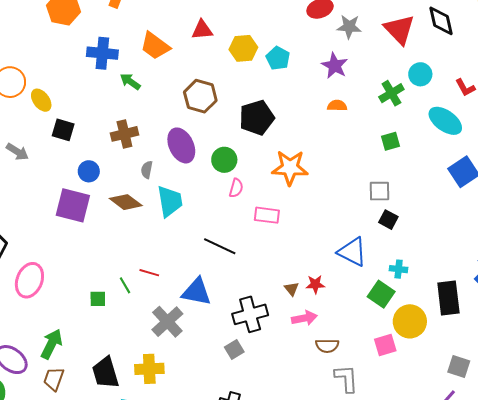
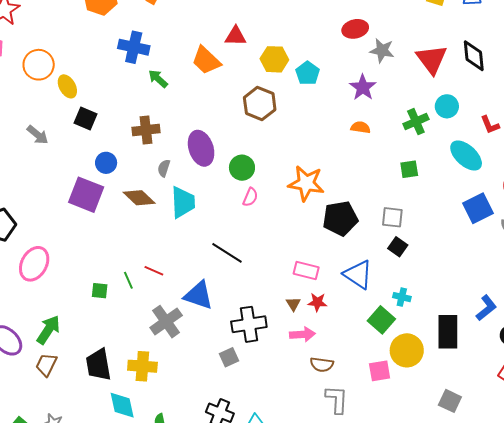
orange trapezoid: (155, 46) -> (206, 60), moved
brown hexagon: (200, 96) -> (260, 104), moved
black pentagon: (257, 118) -> (340, 218), moved
pink rectangle: (267, 215) -> (306, 270), moved

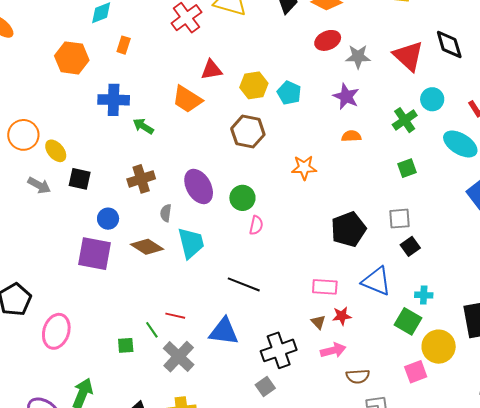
gray arrow: (38, 135) -> (39, 185), moved
orange star: (306, 183) -> (304, 168), moved, size x0.7
black square: (398, 247) -> (410, 246), turned 30
gray cross: (166, 322) -> (179, 357), moved

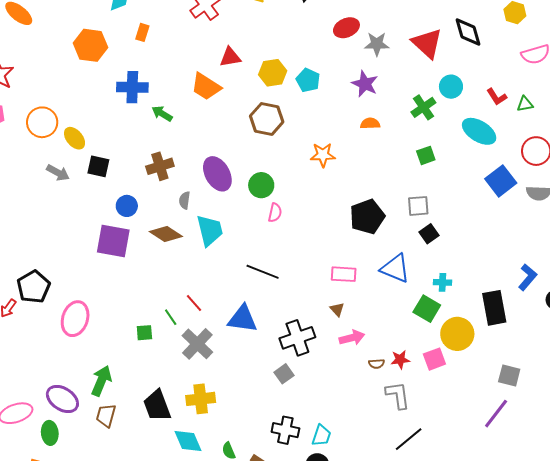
red line: (175, 316) -> (194, 303), turned 36
red star: (342, 316) -> (400, 360), moved
brown semicircle: (358, 376) -> (377, 364), size x0.7

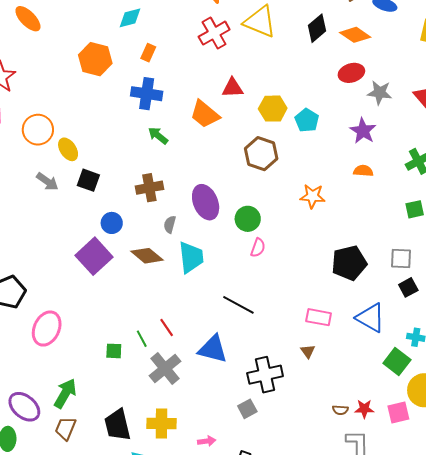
blue cross: (132, 87) -> (147, 94), moved
purple square: (113, 241) -> (94, 256), turned 30
pink arrow: (352, 338) -> (207, 441), moved, size x0.7

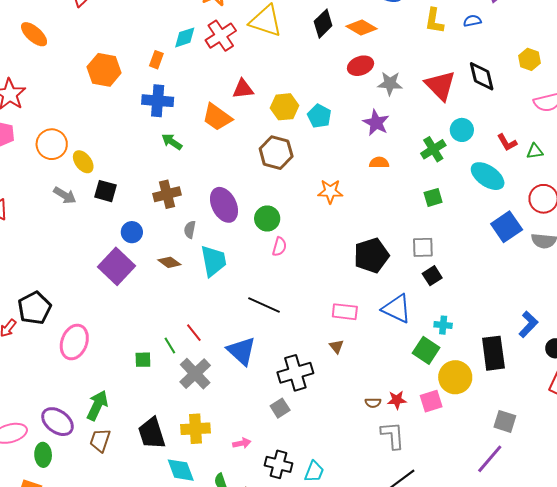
cyan diamond: (130, 18) -> (185, 37), moved
brown diamond: (147, 256) -> (169, 262), size x0.7
blue triangle: (213, 349) -> (242, 351), turned 32

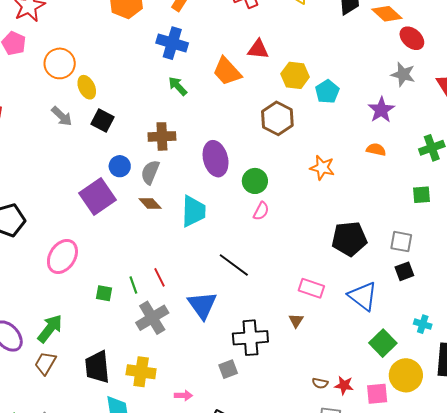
red ellipse: (361, 66) -> (412, 38), moved, turned 50
gray semicircle: (190, 230) -> (150, 172), moved, size x1.4
cyan cross: (443, 325) -> (423, 324), moved
pink ellipse: (74, 342) -> (62, 257), moved

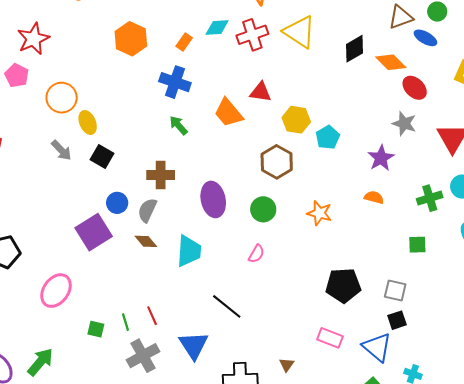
green circle: (255, 181) -> (263, 209), moved
pink rectangle: (311, 288) -> (330, 338), moved
blue triangle: (363, 296) -> (377, 347), moved

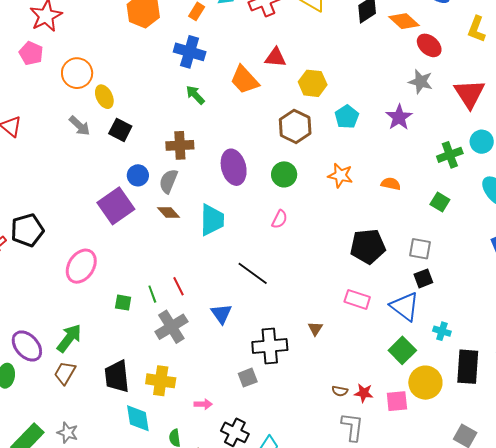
cyan pentagon: (328, 137) -> (347, 117), moved
orange semicircle: (374, 197) -> (391, 184), moved
green square: (417, 245) -> (440, 202), turned 36
blue triangle: (194, 345) -> (221, 314), size x0.7

